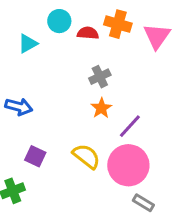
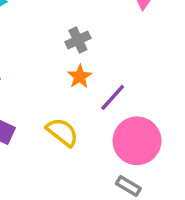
pink circle: (128, 165) -> (137, 141), moved

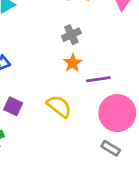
purple line: (113, 97) -> (98, 79), turned 40

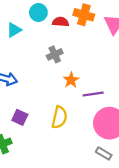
gray cross: (71, 35) -> (55, 54), moved
yellow semicircle: (59, 106) -> (59, 117), turned 65

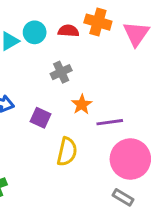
cyan circle: (38, 12) -> (35, 32), moved
purple square: (20, 117) -> (40, 118), moved

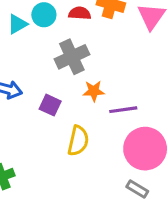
gray cross: (61, 72) -> (72, 57), size x1.5
orange star: (82, 104) -> (94, 91), turned 30

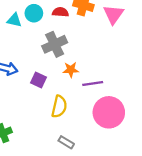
cyan triangle: (17, 24) -> (14, 20), turned 42
gray rectangle: (137, 189) -> (66, 142), moved

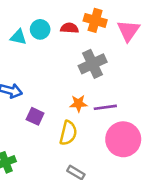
gray cross: (55, 44) -> (93, 64), moved
orange star: (71, 70) -> (78, 104), moved
purple square: (38, 80) -> (35, 116), moved

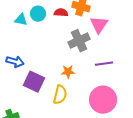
pink triangle: (128, 31) -> (99, 25), moved
purple line: (105, 107) -> (104, 64), moved
purple square: (35, 116) -> (34, 82), size x1.5

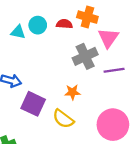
purple line: (104, 64) -> (114, 70), moved
yellow semicircle: (60, 95) -> (63, 119), turned 114

